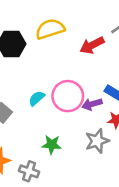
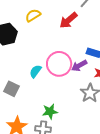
yellow semicircle: (50, 29) -> (33, 15), size x0.7
green star: (52, 145) -> (50, 112), moved

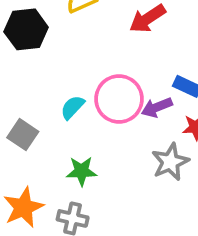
green star: (50, 112) -> (82, 171), moved

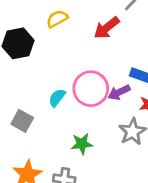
green star: (82, 171) -> (82, 144), moved

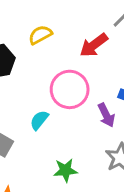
pink circle: (91, 89) -> (70, 89), moved
purple arrow: (119, 92) -> (106, 115), turned -90

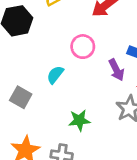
pink circle: (70, 89) -> (83, 47), size x0.7

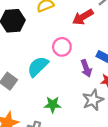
cyan semicircle: (55, 75) -> (38, 66), size x1.5

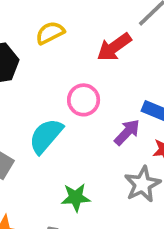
purple arrow: (86, 68) -> (127, 132), turned -112

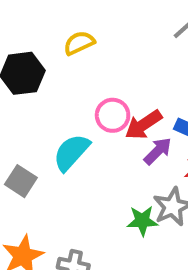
red arrow: (114, 47) -> (143, 125), moved
green star: (76, 197) -> (142, 221), moved

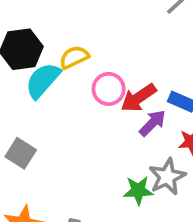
yellow semicircle: (79, 43) -> (74, 57), moved
cyan semicircle: (71, 152) -> (43, 80), moved

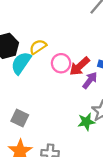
gray square: (21, 153) -> (20, 118), moved

